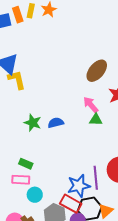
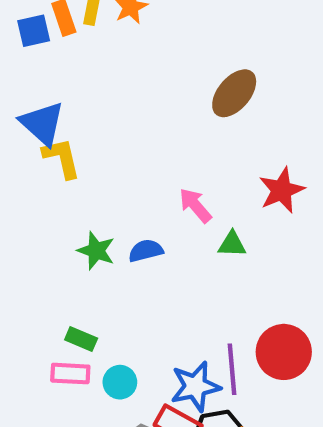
brown ellipse: (97, 71) -> (234, 93), moved
pink arrow: (91, 105) -> (195, 205), moved
cyan circle: (35, 195) -> (120, 382), moved

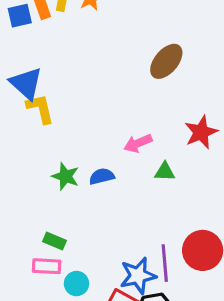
pink arrow: (195, 205) -> (138, 143), turned -72
cyan circle: (120, 382) -> (76, 284), moved

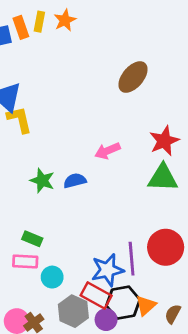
green triangle: (165, 172) -> (163, 178), moved, size x1.6

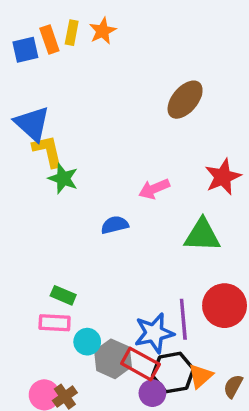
green triangle: (163, 178) -> (202, 235), moved
green star: (42, 181) -> (63, 179), moved
gray hexagon: (73, 311) -> (113, 359), moved

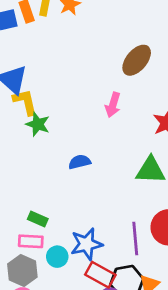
pink arrow: (154, 189) -> (113, 105), moved, turned -50
blue star: (154, 333) -> (86, 244), moved
gray hexagon: (113, 359) -> (22, 271), moved

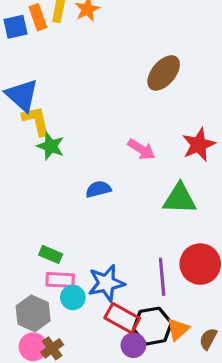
pink arrow: (113, 105) -> (141, 149), moved, turned -75
pink rectangle: (31, 241) -> (60, 280), moved

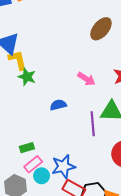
green rectangle: (51, 254) -> (27, 148), turned -40
purple line: (162, 277) -> (93, 124), moved
pink rectangle: (60, 280) -> (33, 164), turned -42

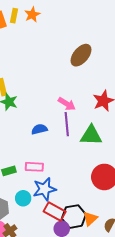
purple line: (93, 124) -> (67, 124), moved
pink rectangle: (33, 164) -> (34, 167), moved, turned 42

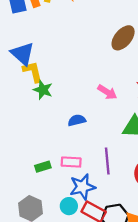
purple line: (67, 124) -> (107, 161), moved
cyan circle: (23, 198) -> (69, 206), moved

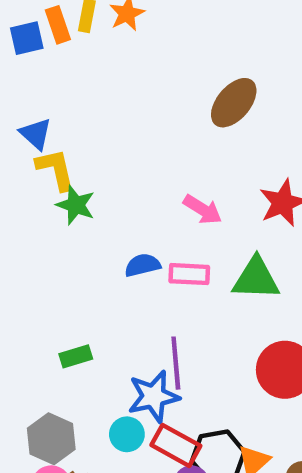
blue triangle: (23, 54) -> (36, 134), size x0.7
purple line: (107, 161) -> (176, 363), moved
pink rectangle: (71, 162) -> (189, 274), moved

